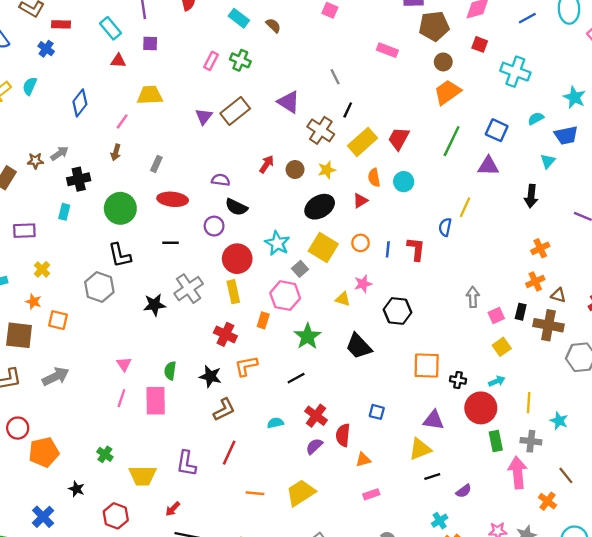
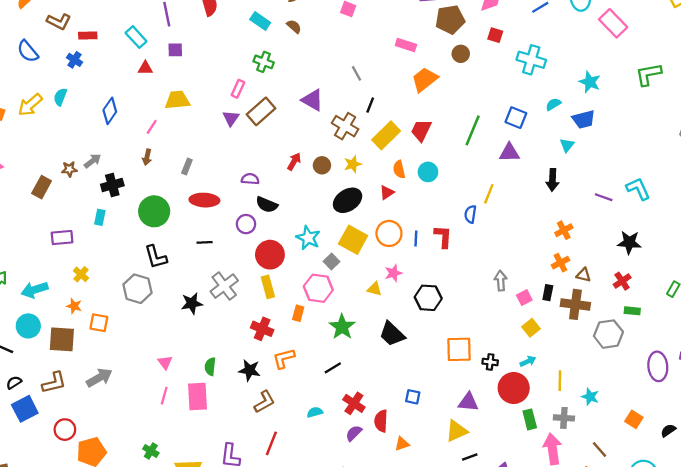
pink rectangle: (211, 61) -> (238, 89), moved
orange trapezoid: (447, 92) -> (425, 80), moved
orange circle: (360, 243) -> (389, 233), size x1.5

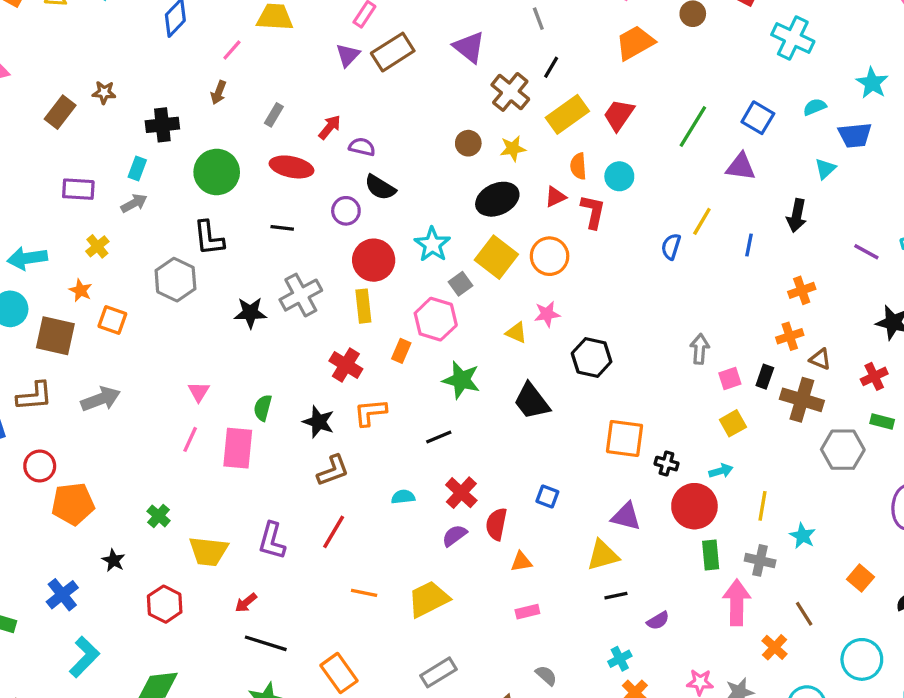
gray arrow: (92, 161) -> (134, 203), moved
red arrow: (294, 162) -> (330, 127), moved
red L-shape: (443, 237) -> (593, 212), moved
blue line: (416, 239) -> (749, 245), moved
green star: (342, 327) -> (461, 380), turned -30

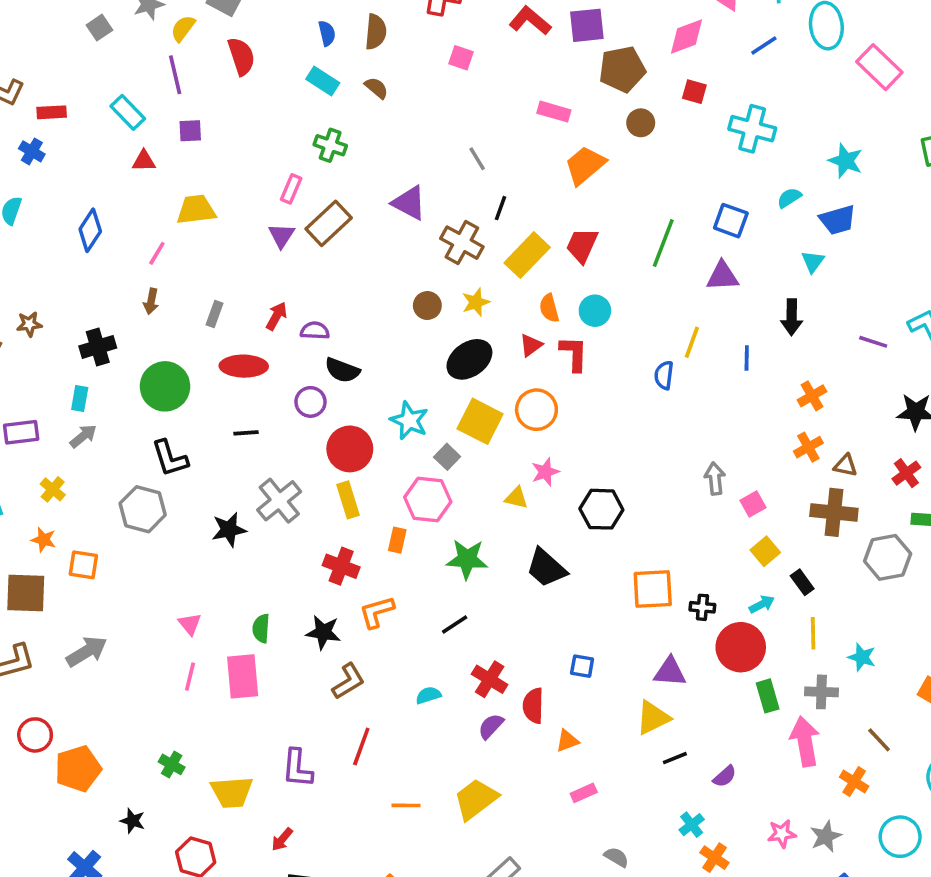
black rectangle: (765, 377) -> (802, 582), moved, turned -45

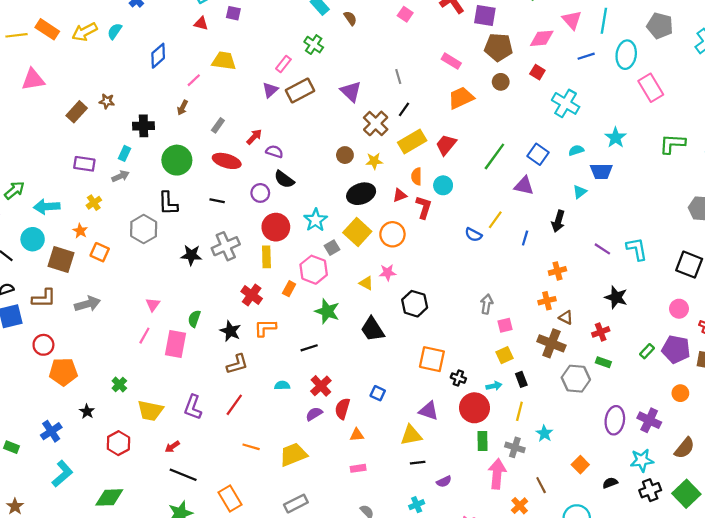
blue semicircle: (664, 375) -> (473, 235), turned -84

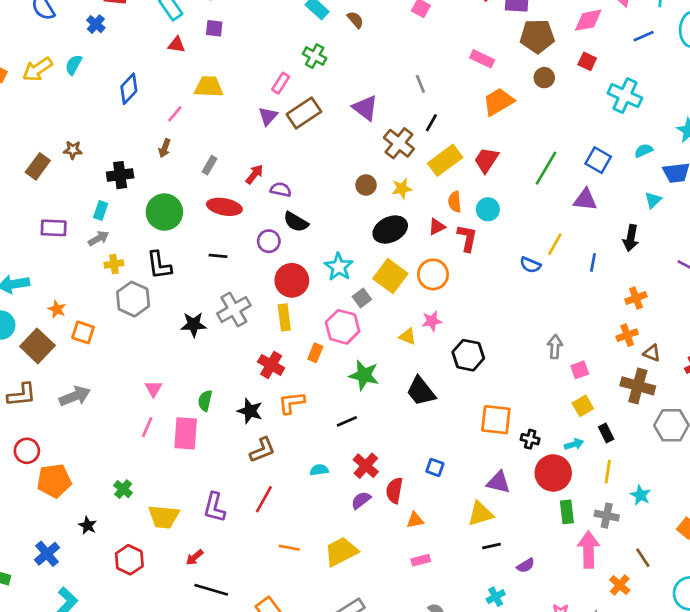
yellow cross: (94, 203) -> (114, 264), moved, turned 32
brown square: (61, 259) -> (37, 346), turned 32

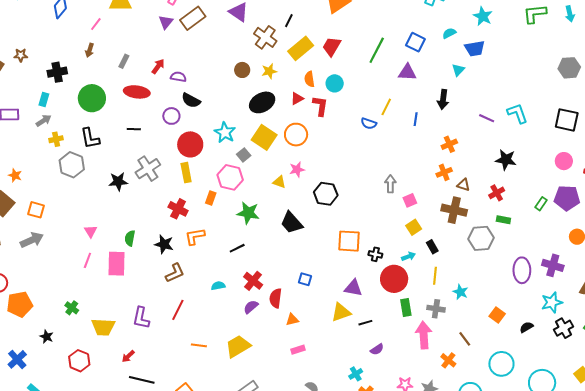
orange square: (83, 332) -> (36, 210), moved
black line: (492, 546) -> (365, 323), moved

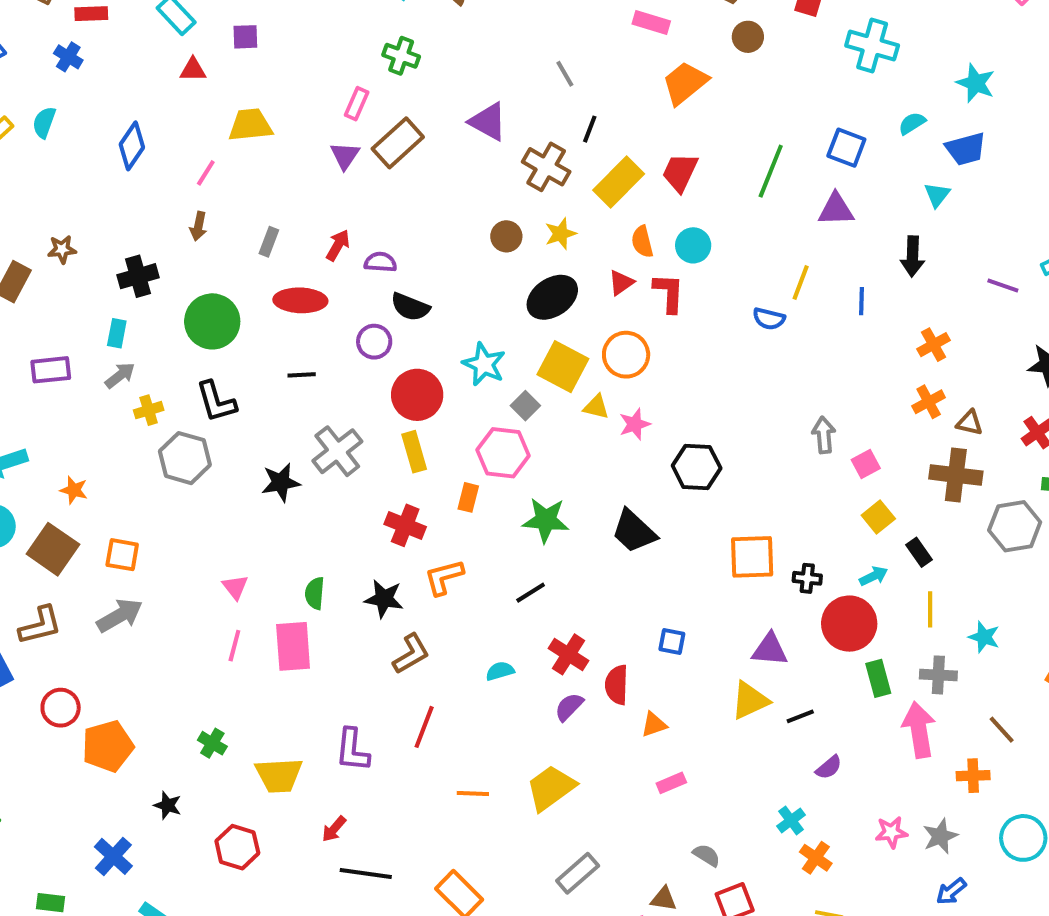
yellow triangle: (279, 182) -> (596, 407), moved
orange cross: (448, 360) -> (973, 776), turned -35

